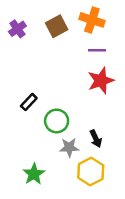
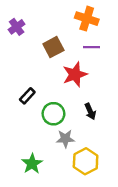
brown square: (57, 26) -> (53, 47), moved
red star: (101, 81) -> (75, 74), moved
black arrow: (96, 139) -> (90, 111), moved

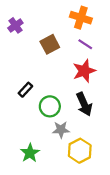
purple line: (91, 47) -> (85, 44), turned 32
red star: (75, 74) -> (84, 71), moved
black arrow: (90, 111) -> (84, 104), size x1.5

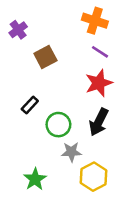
brown square: (50, 44) -> (45, 57), moved
black arrow: (84, 104) -> (99, 122), turned 50

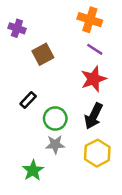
purple cross: (18, 30) -> (17, 28), turned -35
gray star: (71, 152) -> (55, 144), moved
yellow hexagon: (94, 177) -> (97, 153), moved

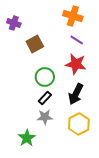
red star: (94, 79) -> (76, 64), turned 30
black rectangle: (28, 100) -> (45, 98), moved
green circle: (55, 119) -> (45, 77), moved

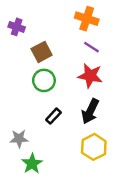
green circle: (45, 77) -> (44, 80), moved
gray star: (45, 117) -> (19, 139), moved

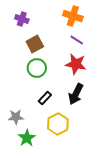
purple cross: (17, 27) -> (22, 19), moved
yellow hexagon: (94, 147) -> (58, 124), moved

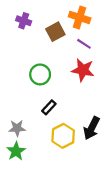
brown square: (35, 44) -> (55, 32), moved
black arrow: (76, 94) -> (92, 128), moved
green star: (27, 138) -> (16, 151), moved

